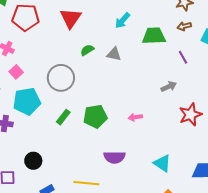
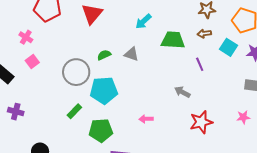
green semicircle: (87, 50) -> (104, 55), moved
gray arrow: (169, 87) -> (182, 92), turned -133
cyan pentagon: (27, 101) -> (104, 90), moved
green pentagon: (95, 116) -> (101, 130), moved

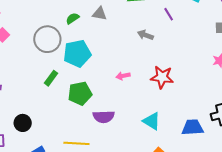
gray arrow: (182, 92) -> (145, 35), moved
red star: (201, 122) -> (162, 77), moved, turned 30

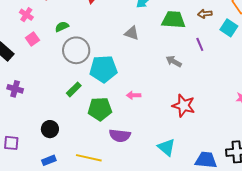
green semicircle: (73, 18) -> (62, 27), moved
pink arrow: (123, 76) -> (134, 95), moved
black circle: (23, 123) -> (50, 129), moved

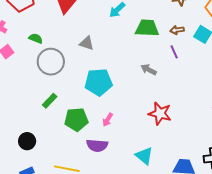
brown arrow: (205, 14) -> (177, 30), moved
green semicircle: (62, 27) -> (36, 38), turned 48
gray triangle: (132, 33) -> (87, 43), moved
cyan pentagon: (103, 69) -> (99, 82), moved
pink arrow: (134, 95) -> (108, 120), moved, turned -56

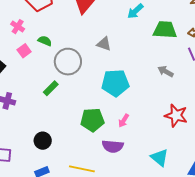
green semicircle: (36, 38) -> (45, 41), moved
green rectangle: (50, 101) -> (51, 88), moved

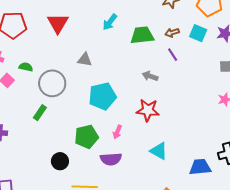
red star: (176, 115) -> (148, 110), moved
black circle: (43, 141) -> (60, 161), moved
cyan triangle: (159, 157) -> (159, 151), moved

